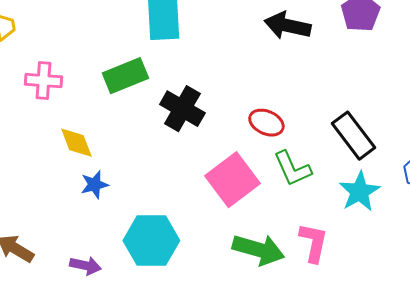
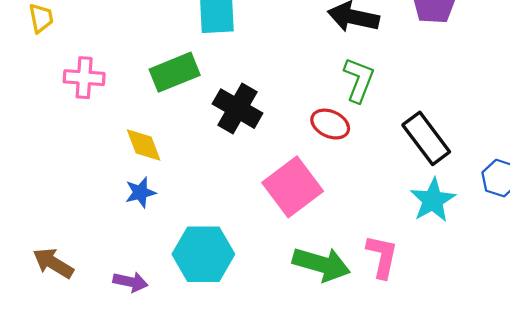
yellow diamond: (76, 143) -> (144, 145), moved
green L-shape: (292, 169) -> (359, 80), moved, turned -135

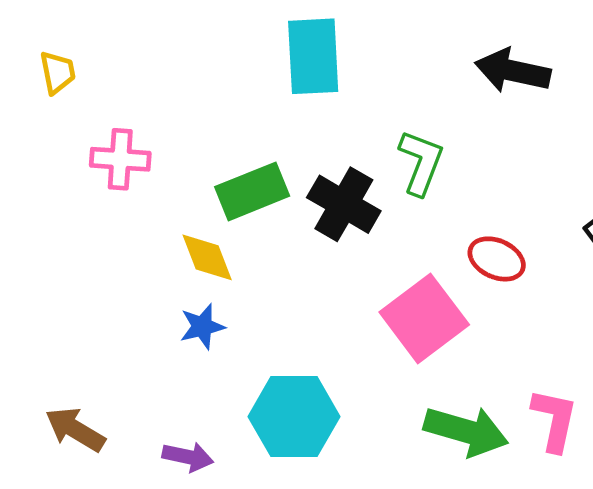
green rectangle: (175, 72) -> (252, 191), moved
green L-shape: (359, 80) -> (421, 162), moved
red ellipse: (330, 124) -> (497, 259), moved

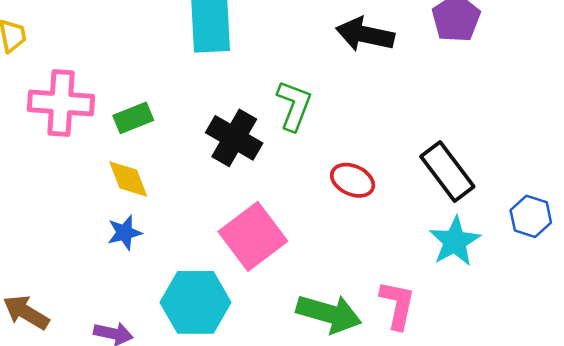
pink cross: (120, 159) -> (61, 103), size x1.4
green rectangle: (252, 191) -> (133, 118), moved, size x0.7
pink square: (424, 318) -> (253, 236), moved

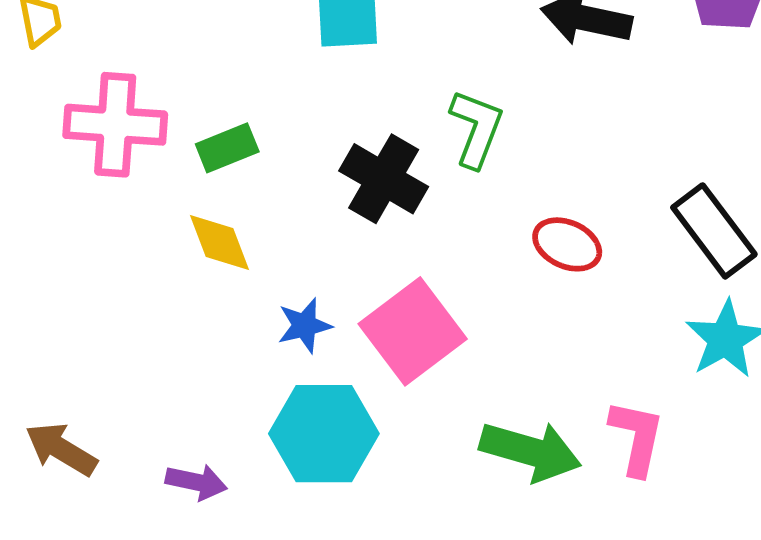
blue star: (125, 233) -> (304, 326), moved

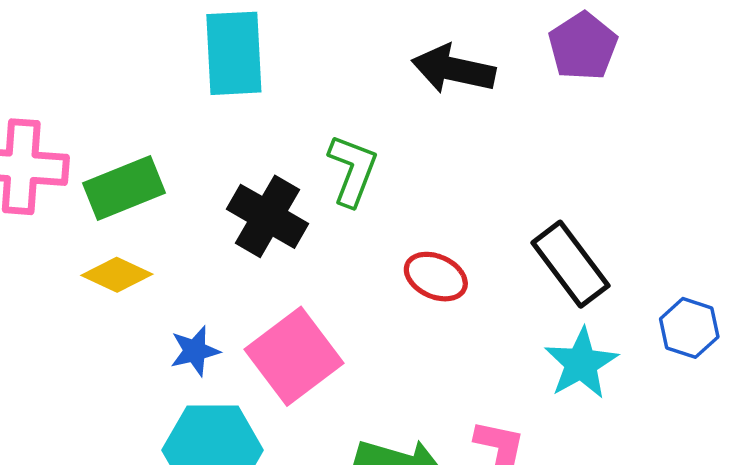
green rectangle: (227, 148) -> (124, 188), size x1.4
yellow diamond: (220, 242) -> (117, 275), turned -44

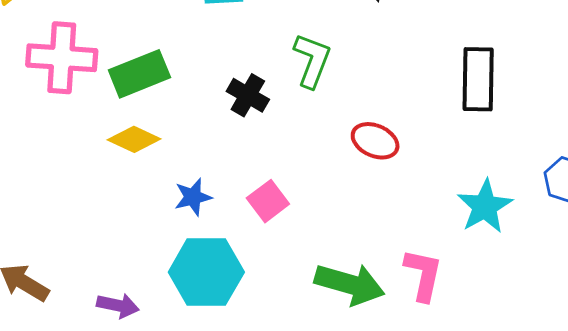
black cross: (267, 216) -> (248, 95), size x0.7
black rectangle: (570, 264) -> (478, 79), moved, turned 38
pink square: (294, 356) -> (268, 201), size x0.6

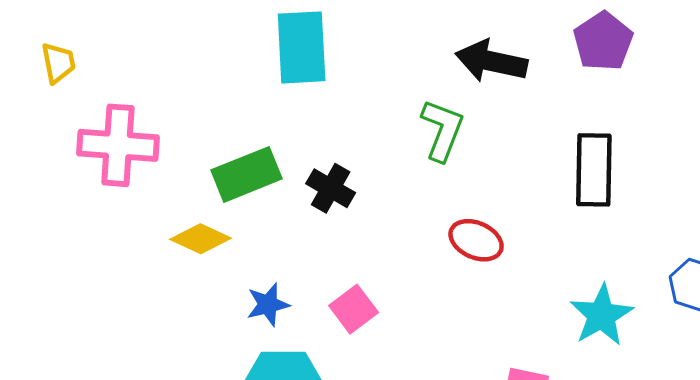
green L-shape: (312, 60) -> (442, 130), moved
green rectangle: (139, 74) -> (246, 174), moved

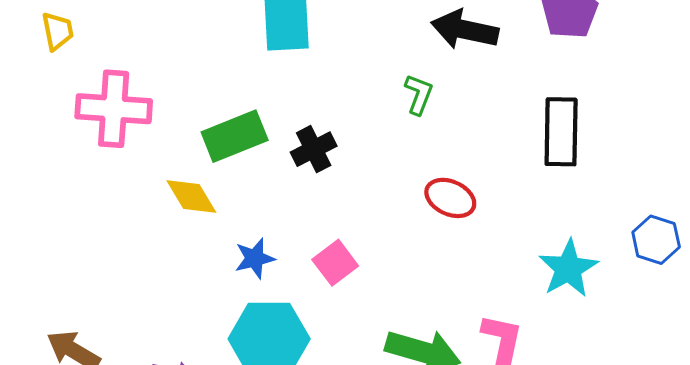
green L-shape: (442, 130) -> (419, 94), size x0.7
black cross: (331, 188) -> (314, 149), turned 33
yellow diamond: (201, 239) -> (191, 197), turned 34

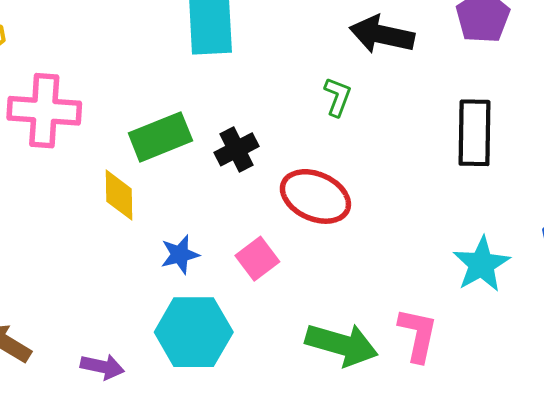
yellow diamond: (191, 197) -> (119, 195), turned 30
red ellipse: (450, 198) -> (315, 196), moved, size x1.4

